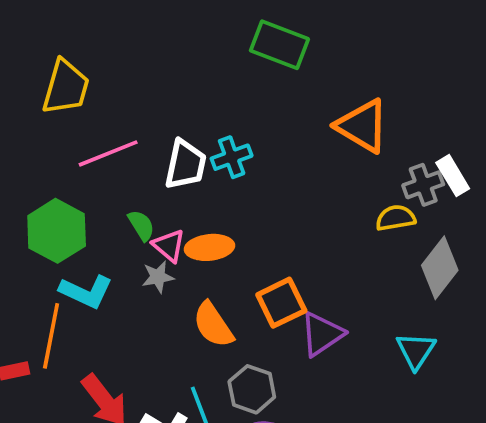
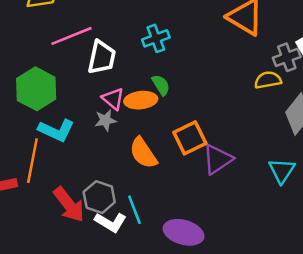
white trapezoid: (186, 165) -> (102, 57), moved
green semicircle: (141, 225) -> (161, 85), moved
gray hexagon: (252, 389) -> (99, 197), moved

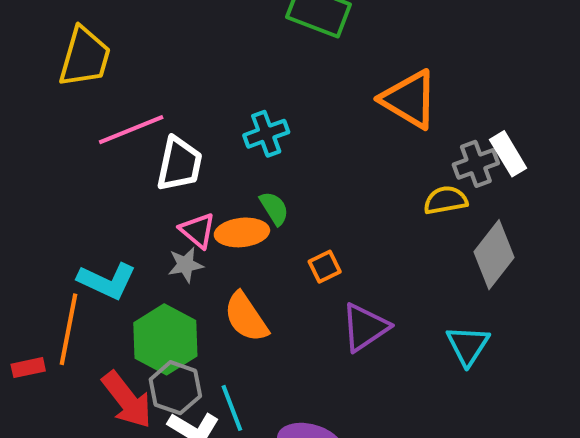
green hexagon: (36, 89) -> (165, 339), moved
orange square: (190, 138) -> (325, 267), moved, size x0.6

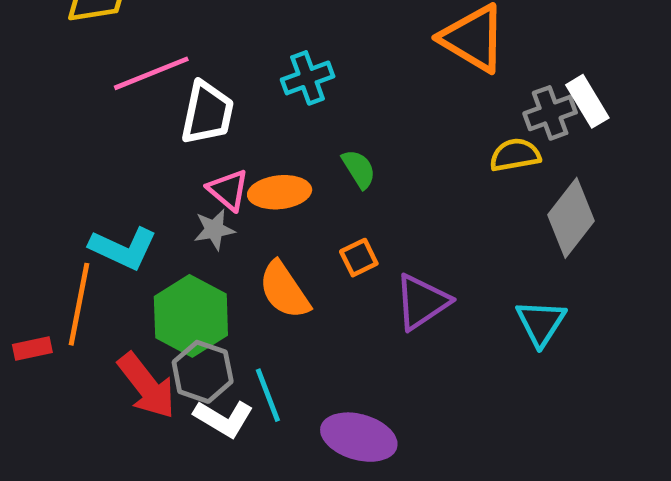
green semicircle: (274, 208) -> (359, 169), moved
orange square: (325, 267) -> (359, 258), moved

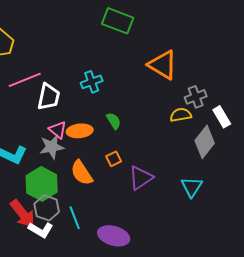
white rectangle: (587, 101) -> (222, 117), moved
gray star: (214, 230) -> (52, 147), size x1.4
white L-shape: (224, 418) -> (41, 230), moved

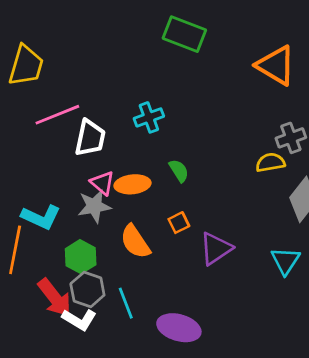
orange triangle: (163, 65) -> (276, 66), moved
green hexagon: (42, 184) -> (81, 257), size x0.7

